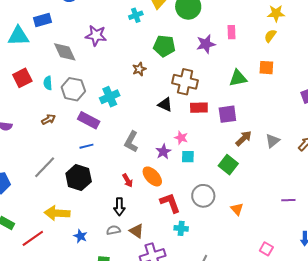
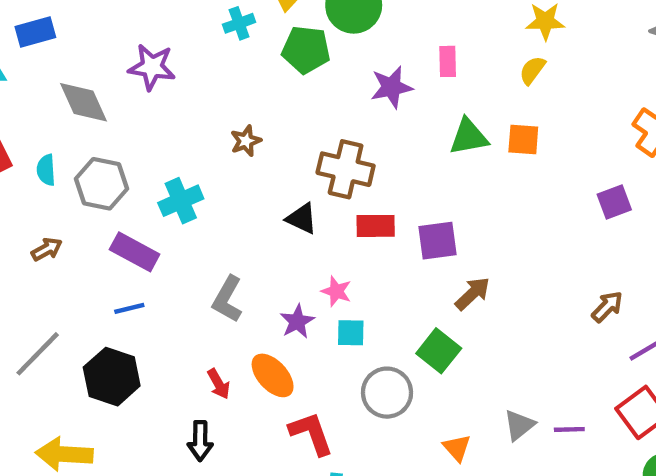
green pentagon: (164, 46) -> (306, 50), moved
green triangle: (238, 78) -> (469, 137), moved
gray triangle: (272, 141) -> (519, 425), moved
gray circle: (203, 196) -> (387, 393), moved

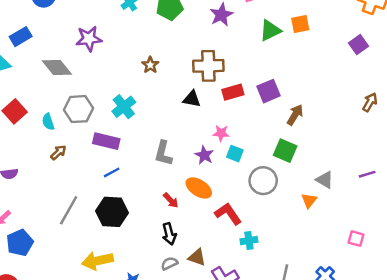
cyan semicircle: (46, 170) -> (48, 122), moved
cyan square: (351, 333) -> (235, 154), turned 35
gray triangle: (519, 425) -> (325, 180), moved, turned -36
orange triangle: (457, 448) -> (309, 200), turned 35

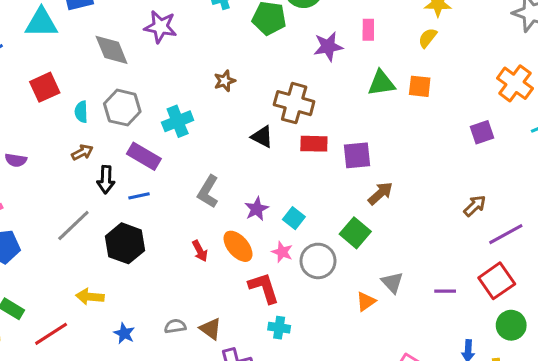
pink star: (221, 133) -> (282, 252), moved
black arrow: (169, 234) -> (106, 180), moved
yellow arrow: (97, 261) -> (90, 297), size x0.7

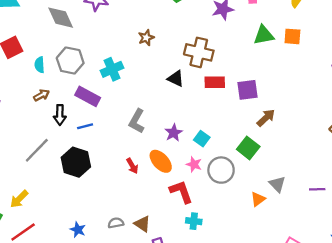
yellow arrow: (90, 297) -> (19, 199), moved, turned -48

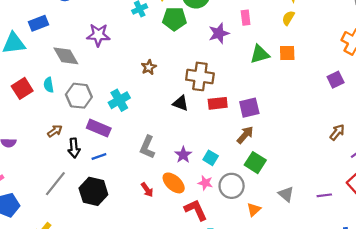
cyan semicircle: (40, 65) -> (49, 85), moved
brown arrow: (266, 118) -> (245, 135), moved
orange triangle: (258, 199) -> (254, 210), moved

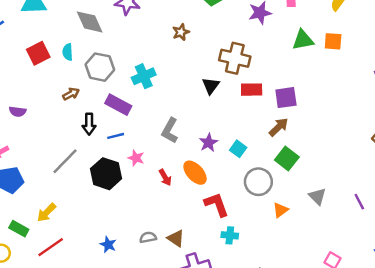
brown star: (149, 67) -> (181, 32), moved
black triangle: (180, 103) -> (211, 86), turned 42
brown arrow: (55, 131) -> (71, 94), moved
pink star: (205, 183) -> (136, 158), moved
purple line: (324, 195) -> (359, 202), turned 64

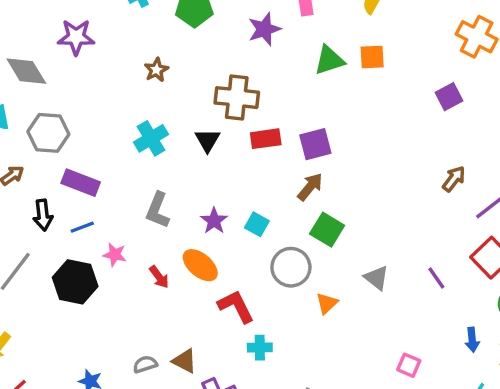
cyan cross: (144, 76) -> (151, 138), moved

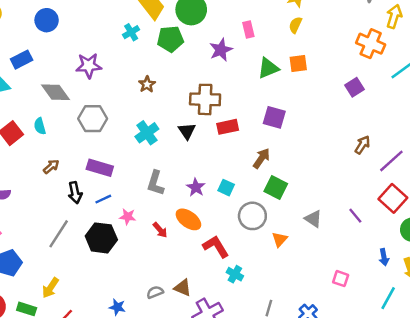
gray hexagon: (48, 133) -> (93, 119), moved
purple square: (315, 144) -> (274, 117), moved, turned 35
cyan cross: (260, 348) -> (235, 274), turned 35

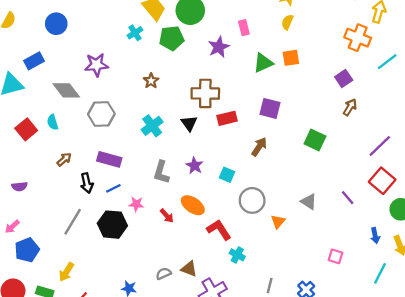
brown arrow: (362, 145) -> (350, 107), moved
purple star: (196, 187) -> (194, 166), moved
green square: (276, 188) -> (315, 140), moved

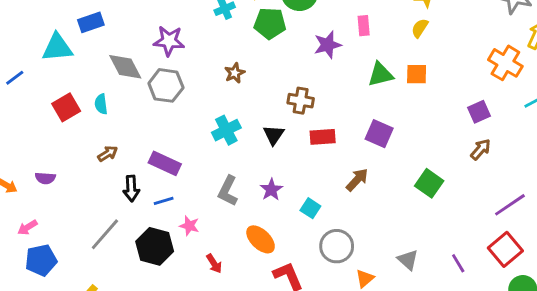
brown cross: (205, 93) -> (301, 101), size x0.7
gray hexagon: (101, 114) -> (166, 85), moved
red arrow: (167, 216) -> (214, 264), moved

